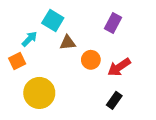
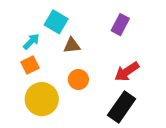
orange circle: (91, 60) -> (78, 79), moved
orange square: (17, 61) -> (30, 65), moved
black rectangle: (114, 100) -> (122, 107), size x1.6

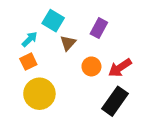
purple rectangle: (120, 25) -> (99, 28), moved
brown triangle: (72, 45) -> (68, 43), turned -42
orange circle: (78, 79) -> (91, 66), moved

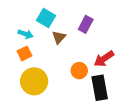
cyan arrow: (30, 39) -> (26, 34), turned 64
orange circle: (91, 66) -> (79, 71), moved
black rectangle: (115, 101) -> (100, 88), turned -45

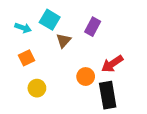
cyan arrow: (26, 34) -> (23, 28), moved
yellow circle: (34, 81) -> (37, 88), size x0.6

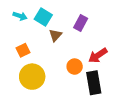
cyan arrow: (23, 28) -> (20, 16), moved
yellow circle: (37, 88) -> (32, 77), size x1.6

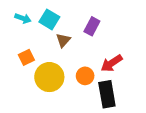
yellow circle: (32, 77) -> (49, 77), moved

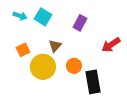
brown triangle: (63, 40) -> (55, 46), moved
red arrow: (112, 63) -> (111, 45), moved

